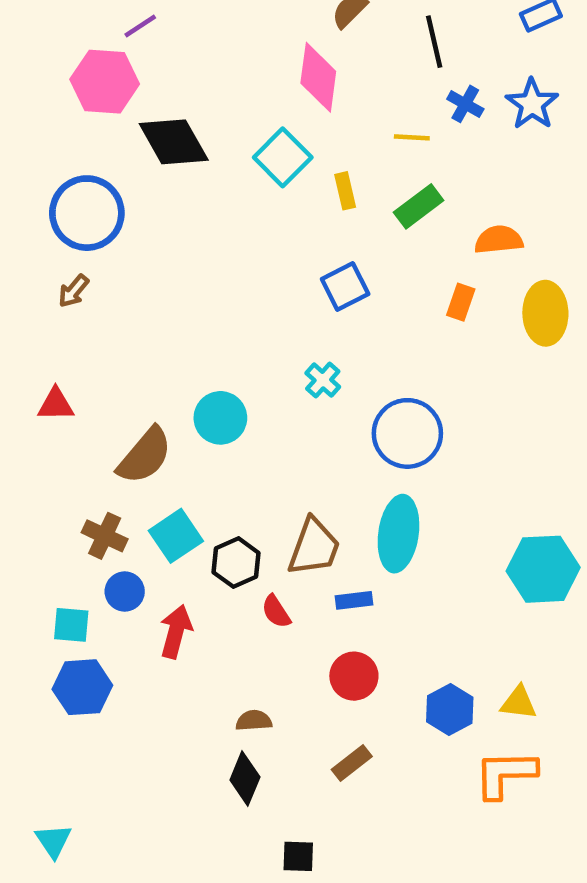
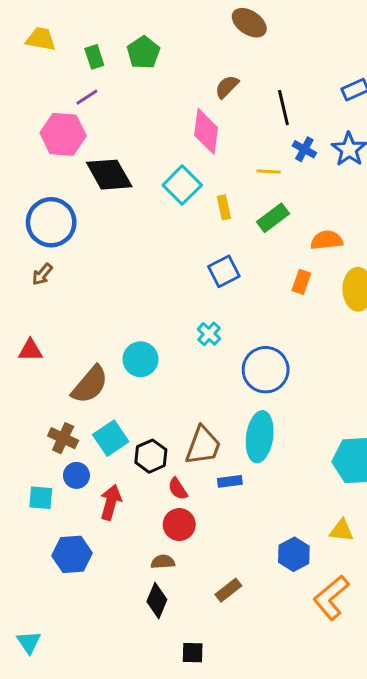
red circle: (354, 676) -> (179, 525), moved
blue hexagon: (82, 687) -> (72, 554), moved
yellow triangle: (519, 703) -> (342, 531), moved
orange L-shape: (505, 774) -> (331, 598), turned -39

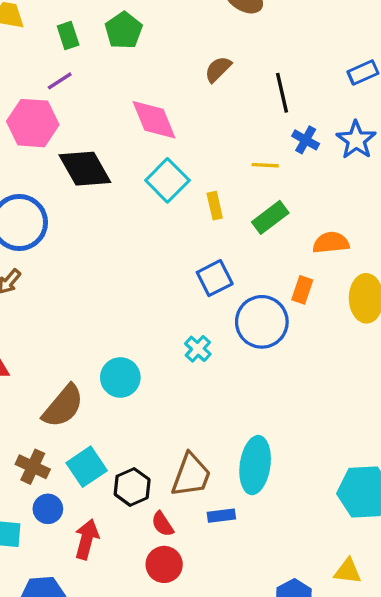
pink diamond: (206, 131) -> (154, 120), moved, turned -30
blue circle: (266, 370) -> (262, 322), moved

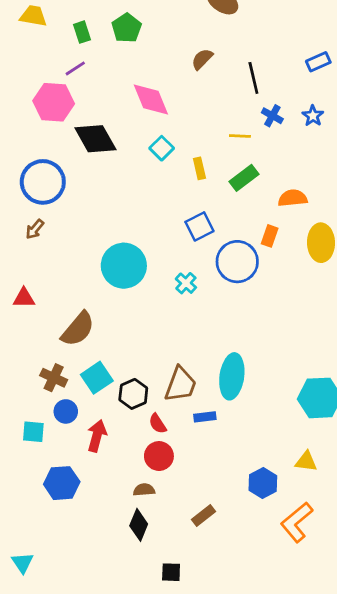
blue star: (356, 140) -> (313, 116), size x0.7
cyan square: (167, 180) -> (162, 148), size x0.7
cyan circle: (120, 377) -> (124, 266), moved, size x1.4

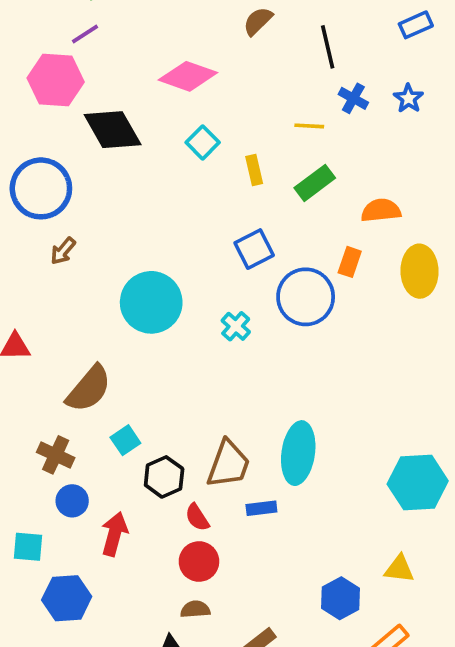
pink diamond: (151, 100) -> (188, 76), turned -48
brown arrow: (35, 229) -> (63, 251), moved
cyan square: (97, 378) -> (125, 440), moved, size x0.7
cyan square: (33, 432) -> (28, 547), moved
brown semicircle: (144, 490) -> (195, 609), moved

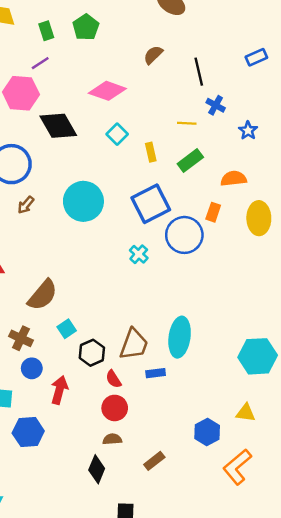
blue star: (408, 98) -> (248, 130), moved
blue square: (254, 249) -> (151, 204), size x1.5
cyan circle: (151, 302) -> (83, 201), moved

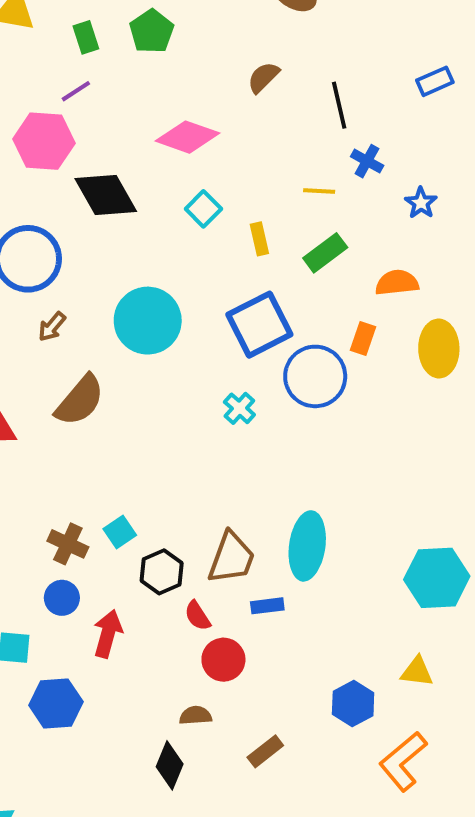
brown semicircle: (43, 295) -> (80, 400), moved
brown cross: (21, 338) -> (68, 544), moved
red circle: (115, 408) -> (223, 660), moved

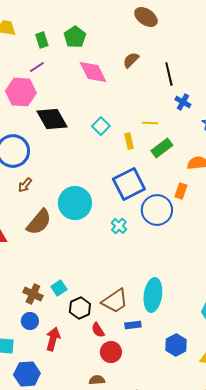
pink diamond: (188, 137) -> (93, 72), moved, turned 44
yellow line: (319, 191) -> (150, 123), moved
cyan circle: (148, 321) -> (75, 203), moved
brown trapezoid: (231, 558) -> (115, 301), turned 36
blue hexagon: (353, 704) -> (176, 345), moved

